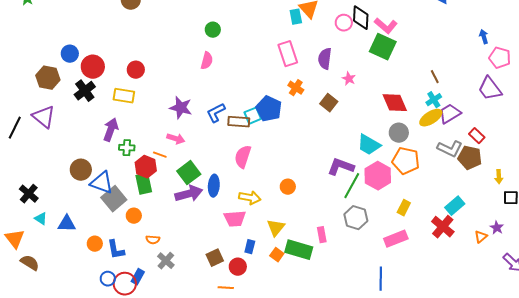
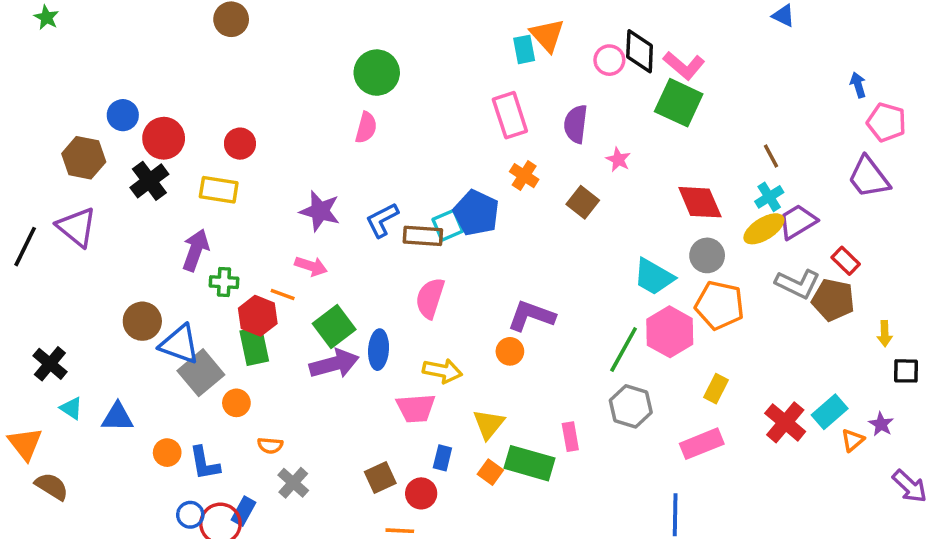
green circle: (213, 30) -> (377, 73), size x1.6
purple L-shape: (341, 167) -> (531, 316), moved
cyan rectangle: (455, 206) -> (830, 412), moved

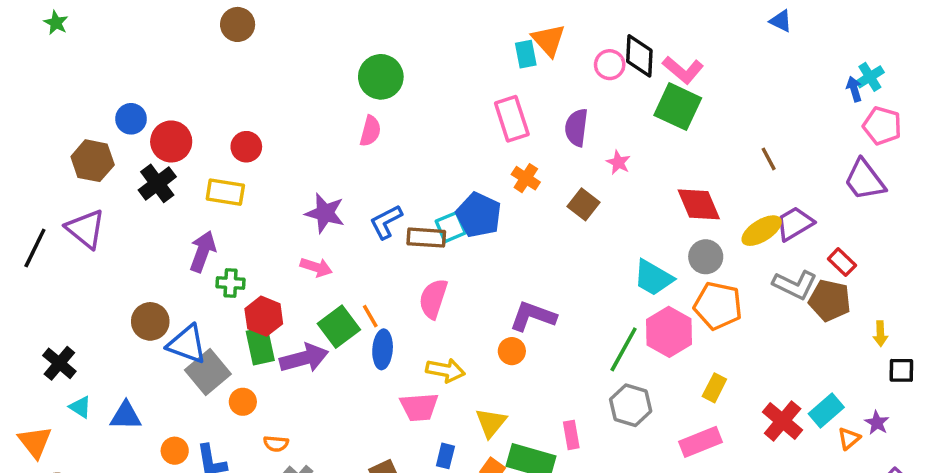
cyan cross: (769, 197) -> (870, 77), moved
orange line: (283, 295) -> (370, 316), moved, turned 40
purple arrow: (334, 364) -> (304, 358), moved

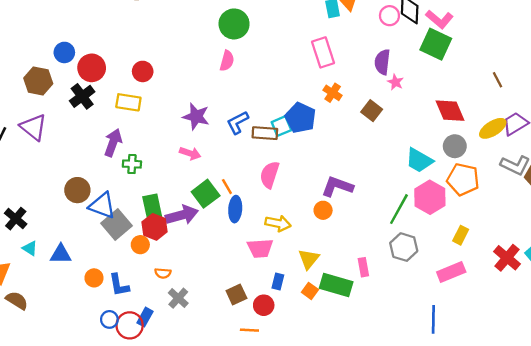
purple semicircle: (576, 128) -> (382, 62), moved
red hexagon: (264, 316) -> (155, 227), moved

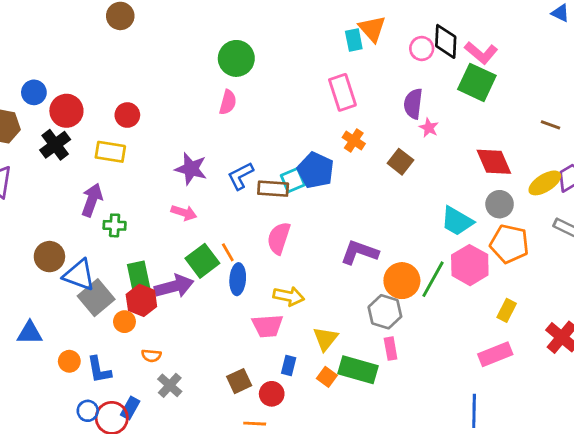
brown line: (497, 80) -> (550, 125), turned -42
orange circle: (323, 210) -> (402, 281), moved, size x1.6
gray hexagon: (404, 247) -> (385, 312), moved

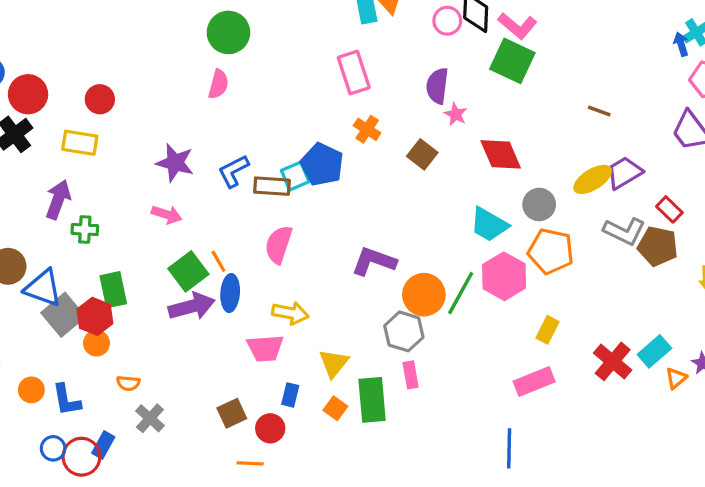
red diamond: (494, 162) -> (501, 154), moved
purple arrow: (174, 286) -> (192, 306), moved
red hexagon: (141, 300) -> (95, 316), moved
green rectangle: (358, 370) -> (372, 400), turned 69

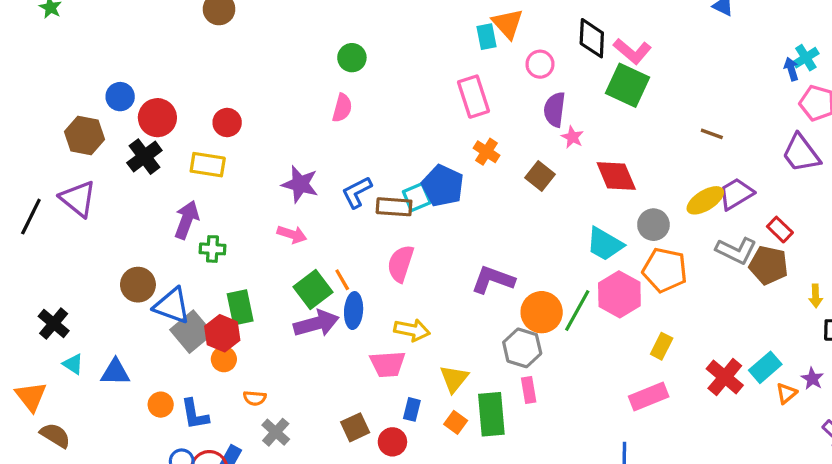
pink circle: (447, 21) -> (540, 64), moved
green circle: (228, 32) -> (352, 58), size x0.7

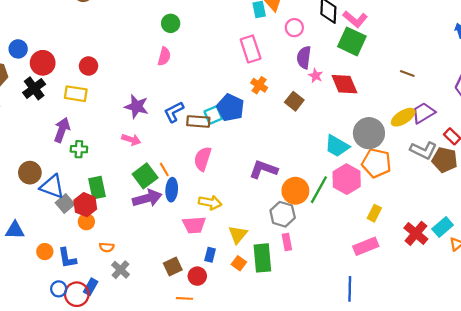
red diamond: (616, 176) -> (344, 84), moved
gray circle: (653, 225) -> (369, 133), size x1.5
gray square: (191, 332) -> (65, 204), size x0.7

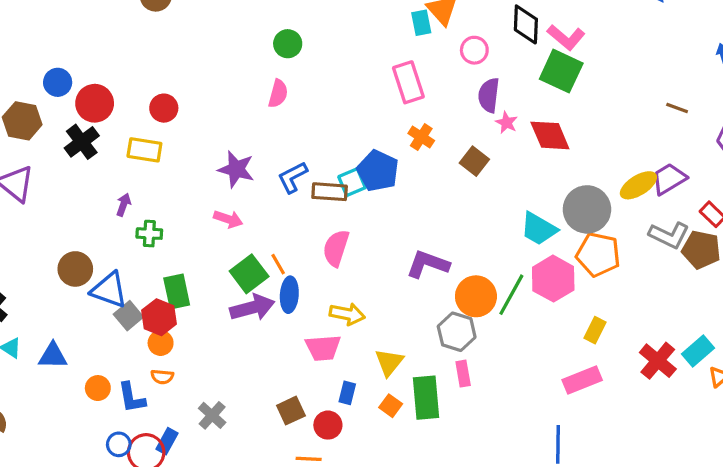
brown line: (407, 73) -> (677, 108), moved
purple arrow: (62, 130) -> (124, 205), size x0.6
orange semicircle: (107, 247) -> (162, 377), moved

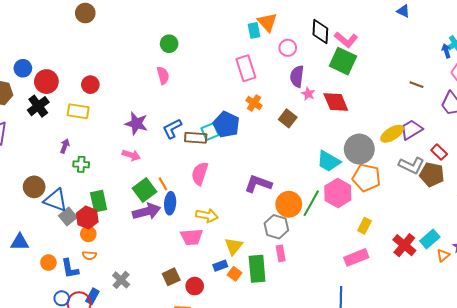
pink semicircle: (278, 94) -> (163, 75), turned -30
blue rectangle: (347, 393) -> (220, 266), moved, turned 56

